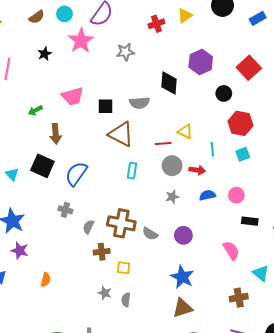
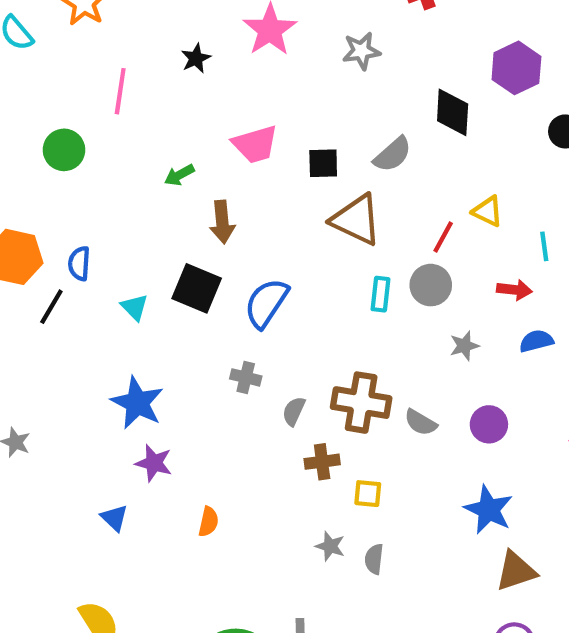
gray semicircle: (139, 103) -> (393, 154), turned -36
red line: (163, 144) -> (443, 237), turned -56
gray circle: (172, 166) -> (431, 285), moved
brown triangle: (182, 308) -> (516, 571), moved

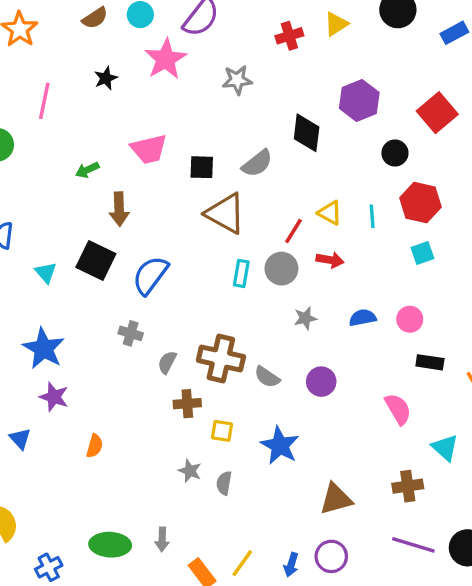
cyan line: (544, 246) -> (372, 216), moved
red arrow: (514, 290) -> (330, 260), moved
blue star: (489, 510) -> (280, 446), moved

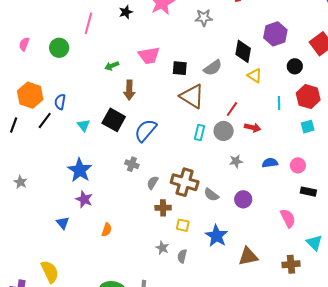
yellow triangle: (330, 213) -> (255, 76), moved
brown triangle: (336, 499) -> (248, 256), moved

